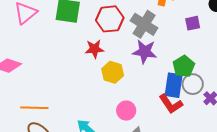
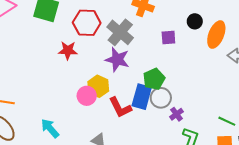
yellow hexagon: (113, 72) -> (98, 86), moved
red L-shape: (171, 104) -> (120, 107), moved
pink circle: (126, 111) -> (87, 96), moved

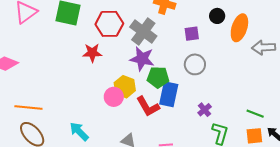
green pentagon: (154, 79) -> (158, 77), moved, turned 30
gray circle: (161, 98) -> (195, 64), moved

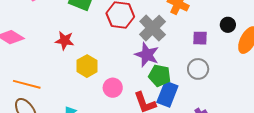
red star: (92, 53) -> (65, 41), moved
yellow hexagon: (125, 87) -> (87, 66), moved

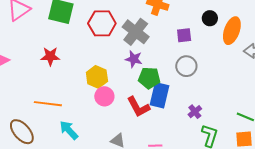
purple star: (147, 55) -> (134, 59), size x0.7
yellow hexagon: (87, 66) -> (97, 77), moved
orange line: (27, 84) -> (48, 104), moved

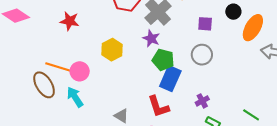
pink circle: (104, 96) -> (80, 71), moved
red L-shape: (138, 107) -> (158, 107), moved
brown ellipse: (22, 132) -> (44, 85), moved

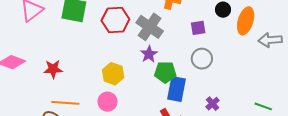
red star: (70, 21) -> (53, 69), moved
purple star: (151, 38) -> (149, 54), turned 30
pink circle: (80, 71) -> (107, 102), moved

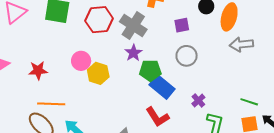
gray arrow: (270, 40) -> (241, 44), moved
blue rectangle: (176, 89) -> (162, 87), turned -60
pink circle: (107, 102) -> (81, 61), moved

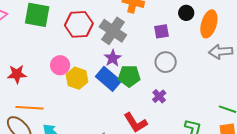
blue rectangle: (162, 87) -> (108, 79), moved
purple cross: (198, 101) -> (159, 96), moved

